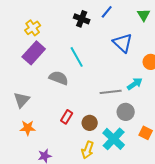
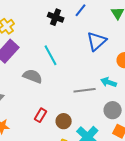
blue triangle: (123, 43) -> (97, 41), turned 35
cyan arrow: (135, 84) -> (109, 82), turned -126
gray circle: (126, 112) -> (113, 110), moved

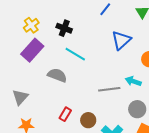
black cross: (56, 17) -> (64, 28), moved
cyan line: (51, 55) -> (75, 54), turned -30

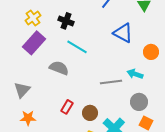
blue triangle: (121, 40) -> (123, 33), turned -50

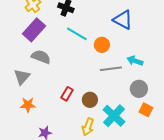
orange circle: (151, 52) -> (102, 45), moved
gray semicircle: (59, 68) -> (41, 57), moved

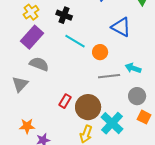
brown circle: (90, 100) -> (88, 107), size x1.6
orange star: (28, 105) -> (27, 126), moved

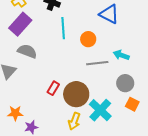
cyan line: (75, 41) -> (63, 28), turned 55

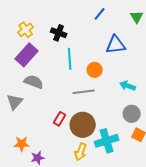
blue triangle: (109, 14) -> (116, 45), turned -35
gray line: (97, 63) -> (84, 92), moved
cyan cross: (100, 110) -> (107, 141), turned 30

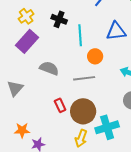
cyan line: (70, 59) -> (80, 35), moved
gray semicircle: (34, 82) -> (49, 68), moved
red rectangle: (60, 119) -> (60, 105), turned -56

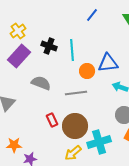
black cross: (59, 19) -> (49, 46), moved
blue triangle: (116, 31) -> (108, 63), moved
yellow arrow: (81, 138) -> (73, 153), turned 30

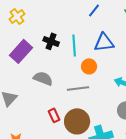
yellow cross: (18, 31) -> (17, 16), moved
blue triangle: (108, 63) -> (104, 42), moved

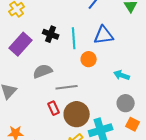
gray semicircle: (43, 78) -> (43, 71), turned -42
gray line: (78, 88) -> (67, 87), moved

